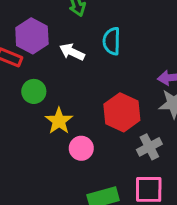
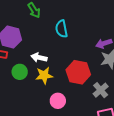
white arrow: (72, 52) -> (39, 58), moved
yellow star: (59, 121) -> (44, 75), moved, turned -30

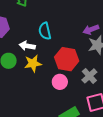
cyan semicircle: (62, 29) -> (45, 31), moved
pink circle: (58, 101) -> (60, 82), moved

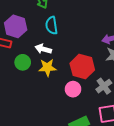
cyan semicircle: (45, 31) -> (52, 25), moved

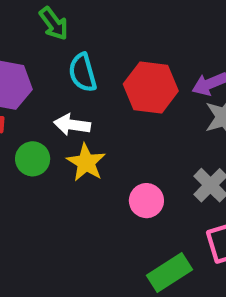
red hexagon: (82, 67) -> (151, 87), moved
yellow star: (47, 68) -> (86, 163), turned -30

